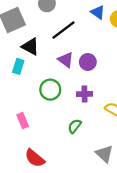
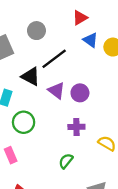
black triangle: (30, 47) -> (31, 76), moved
green circle: (50, 90) -> (24, 122), moved

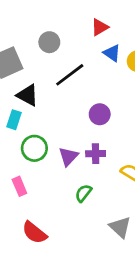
black triangle: (31, 76) -> (28, 95), moved
purple triangle: (56, 91) -> (68, 156), moved, turned 36

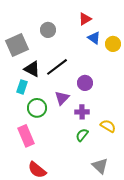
black line: (70, 75) -> (57, 67), moved
purple triangle: (68, 156) -> (62, 98), moved
pink rectangle: (19, 186) -> (26, 136), size x1.5
green semicircle: (83, 193) -> (82, 135), moved

